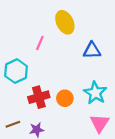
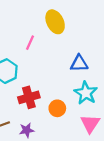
blue triangle: (92, 50) -> (79, 63), moved
orange circle: (65, 98) -> (57, 108), moved

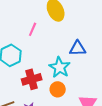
cyan star: (86, 93) -> (60, 67), moved

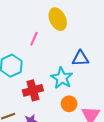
orange circle: (58, 89) -> (69, 104), moved

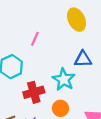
yellow ellipse: (58, 19) -> (77, 20), moved
orange circle: (69, 104) -> (61, 108), moved

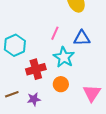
pink line: (35, 39) -> (55, 33), moved

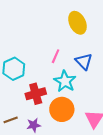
blue triangle: (82, 38) -> (84, 61), turned 48
orange circle: (61, 84) -> (62, 109), size x1.5

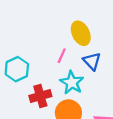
yellow ellipse: (77, 23) -> (81, 33), moved

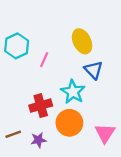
pink line: (62, 56) -> (44, 60), moved
cyan hexagon: (17, 69) -> (17, 46), moved

